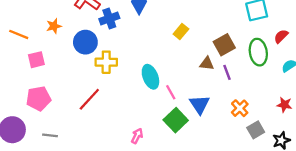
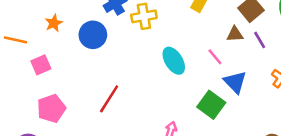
yellow cross: (106, 62) -> (144, 16), moved
pink line: (171, 92) -> (215, 57), moved

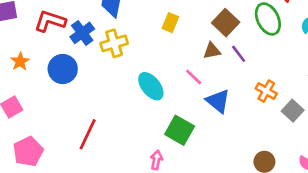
green square: (211, 105) -> (180, 130), moved

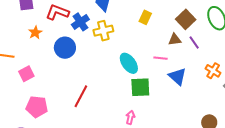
orange star: (20, 62) -> (35, 33), moved
pink line: (194, 77) -> (160, 58), turned -40
green square: (180, 130) -> (140, 87), moved, turned -35
pink pentagon: (28, 152) -> (37, 107), turned 30

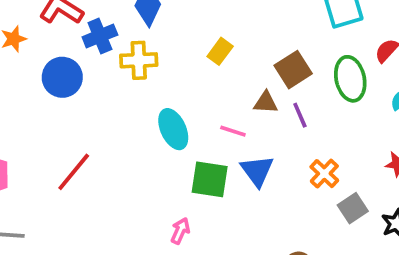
green square: (140, 87) -> (210, 179), moved
pink arrow: (130, 117) -> (180, 231), moved

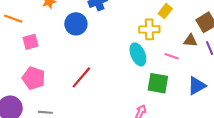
yellow cross: (139, 60) -> (149, 29), moved
blue triangle: (257, 171) -> (197, 86), moved, turned 36

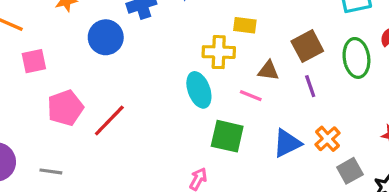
yellow rectangle: (165, 11) -> (245, 25), turned 56
brown triangle: (190, 40) -> (268, 71), moved
pink pentagon: (34, 78) -> (65, 108), moved, turned 30

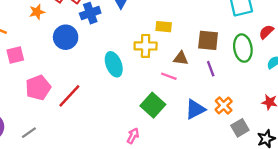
brown square: (307, 46) -> (208, 40), turned 35
cyan ellipse: (199, 90) -> (114, 64), moved
green square: (227, 136) -> (153, 105), turned 30
gray line: (51, 171) -> (29, 133), turned -42

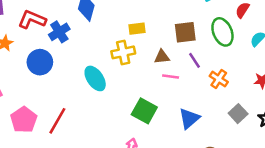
pink line: (169, 76) -> (171, 77), moved
orange cross: (224, 106) -> (219, 79), moved
blue triangle: (195, 109) -> (189, 118), moved

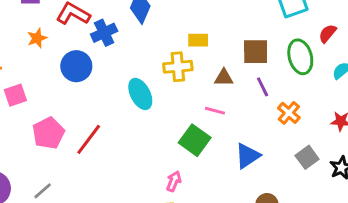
pink line: (171, 77) -> (215, 111), moved

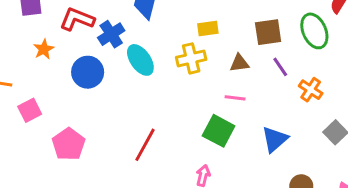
cyan ellipse: (140, 94) -> (140, 60), moved
red line: (89, 139) -> (145, 145), moved

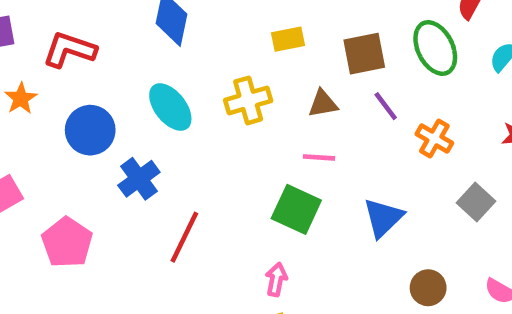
yellow rectangle: (208, 29) -> (288, 39), moved
blue cross: (111, 34) -> (139, 179), moved

